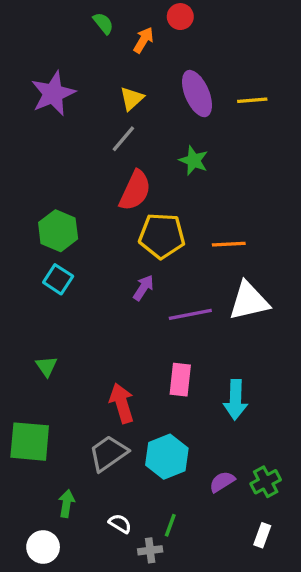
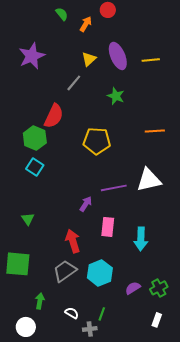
yellow triangle: (132, 99) -> (89, 59), moved
red semicircle: (135, 191) -> (54, 116), moved
orange line: (229, 244) -> (155, 131), moved
purple arrow: (143, 288) -> (86, 204), moved

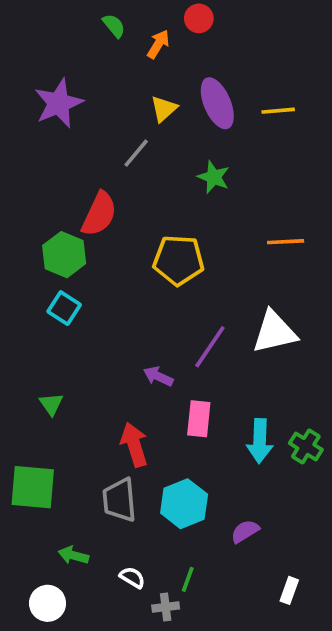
purple line: (114, 188) -> (210, 347), turned -45
purple arrow: (86, 204) -> (158, 376), turned -98
gray trapezoid: (65, 271) -> (119, 500), turned -60
green cross: (159, 288) -> (306, 446), moved, turned -30
green arrow: (40, 301) -> (73, 555), turned -84

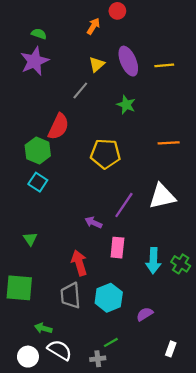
green semicircle: (114, 26) -> (39, 34), moved, turned -32
white semicircle: (132, 577) -> (60, 350), moved, size x1.6
green line: (188, 579) -> (111, 342), turned 40

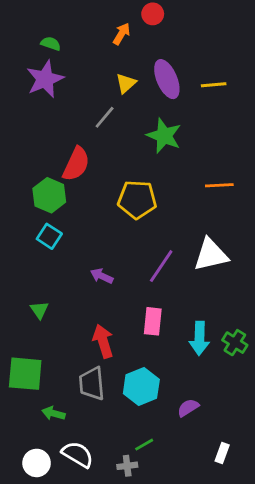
green star: (126, 105) -> (164, 136), size x1.4
purple arrow: (93, 222) -> (102, 276), moved
green arrow: (43, 328) -> (54, 413), moved

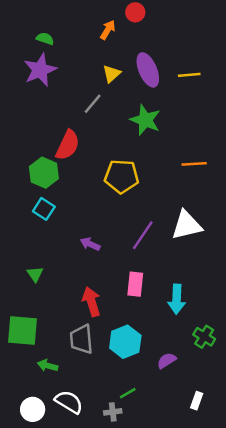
green cross: (235, 343) -> (204, 337), moved

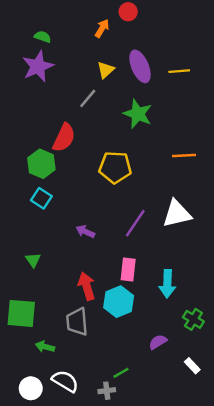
cyan hexagon: (125, 342) -> (119, 302), moved
white rectangle: (197, 401) -> (192, 366), moved, turned -63

